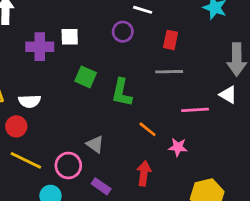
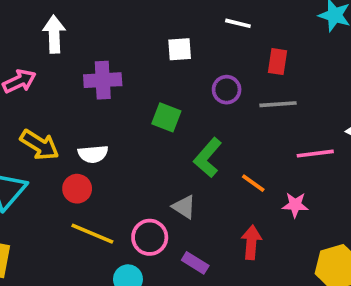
purple circle: (123, 32) -> (227, 90), moved
white square: (70, 37) -> (180, 49), moved
green L-shape: (122, 93) -> (208, 158), moved, turned 32

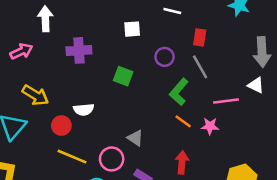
gray line: (278, 104) -> (200, 67), turned 65
white semicircle: (93, 154) -> (84, 110), moved
green L-shape: (208, 158) -> (179, 92), moved
pink star: (295, 205) -> (210, 126), moved

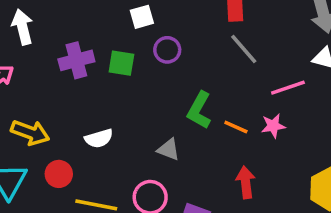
purple circle: (165, 57) -> (167, 50), moved
green square: (123, 76) -> (121, 63), moved
green L-shape: (179, 92) -> (199, 110), moved
red circle: (61, 126) -> (59, 174), moved
gray triangle: (135, 138) -> (169, 149), moved

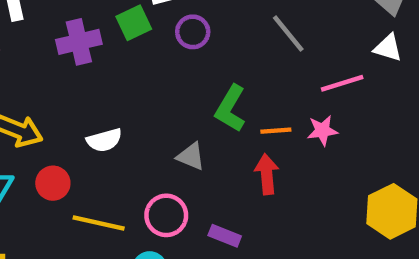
green square: (121, 63) -> (134, 23), moved, turned -36
orange line: (236, 127) -> (276, 131), turned -30
red arrow: (246, 182) -> (267, 174), moved

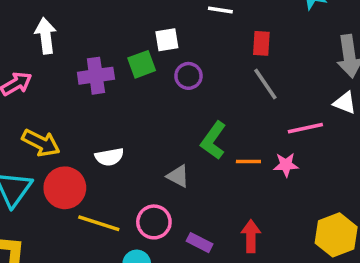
red arrow: (267, 174) -> (251, 236), moved
red circle: (53, 183) -> (65, 188), size x1.5

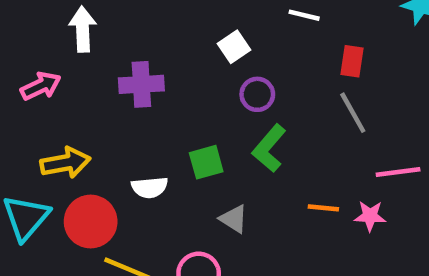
white square: (167, 40) -> (234, 47), turned -30
green square: (142, 64) -> (206, 162), moved
green L-shape: (213, 140) -> (269, 148), moved
yellow arrow: (41, 143) -> (65, 163), turned -42

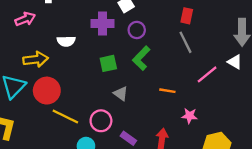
purple cross: (141, 84) -> (103, 24), moved
pink line: (398, 172) -> (207, 74), turned -35
white semicircle: (150, 187) -> (66, 41), moved
pink star: (370, 216) -> (190, 116), moved

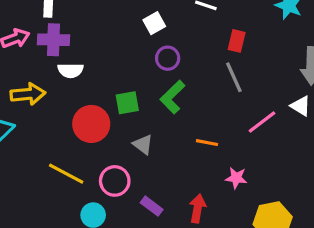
purple cross: (103, 24) -> (53, 40), moved
red circle: (47, 91) -> (91, 124), moved

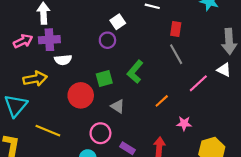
purple circle: (168, 58) -> (107, 40), moved
orange line: (207, 143) -> (162, 101), turned -48
yellow line: (66, 174) -> (48, 131), moved

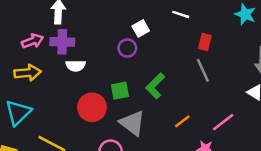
yellow arrow: (35, 79) -> (28, 73), moved
pink line: (198, 83) -> (223, 122), moved
gray triangle: (118, 106) -> (132, 123), size x1.6

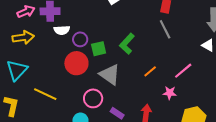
purple circle: (127, 48) -> (80, 39), moved

